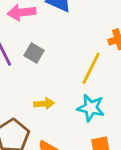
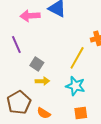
gray square: (34, 53) -> (37, 64), moved

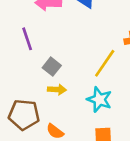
brown pentagon: (19, 103) -> (24, 115), turned 30

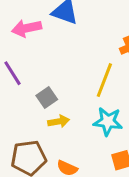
gray square: (52, 67) -> (47, 97), turned 30

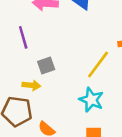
yellow arrow: (59, 121) -> (31, 85), moved

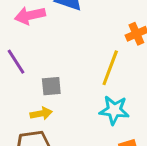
gray square: (46, 66) -> (51, 86), turned 30

